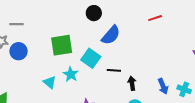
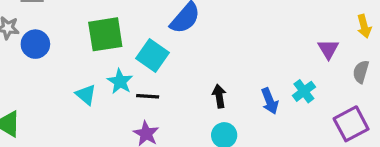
black line: (114, 70) -> (148, 96), moved
cyan cross: (184, 89) -> (304, 91), moved, turned 32

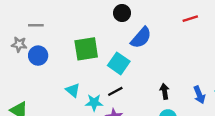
cyan star: (120, 82) -> (94, 103), moved, turned -30
black line: (148, 96) -> (115, 91), turned -32

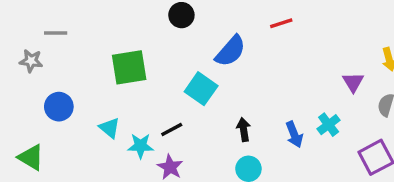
blue semicircle: (141, 38) -> (230, 51), moved
blue circle: (38, 56) -> (59, 107), moved
cyan square: (119, 63) -> (201, 89), moved

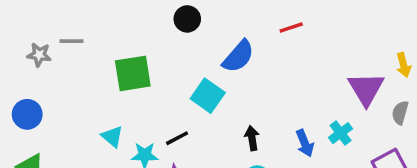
gray line: (56, 33) -> (71, 41), moved
gray star: (31, 61) -> (39, 55), moved
purple triangle: (353, 82) -> (366, 89), size x1.6
blue circle: (59, 107) -> (27, 114), moved

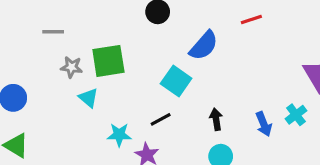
gray star: (39, 55) -> (72, 67), moved
cyan triangle: (112, 136) -> (88, 98), moved
black line: (177, 138) -> (161, 119), moved

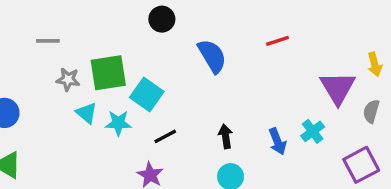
red line: (251, 19) -> (277, 41), moved
blue semicircle: (204, 46) -> (212, 56), turned -72
cyan square: (176, 81) -> (147, 94), moved
cyan star: (119, 135) -> (118, 123), moved

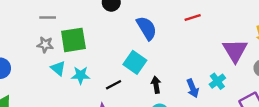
gray line: (48, 41) -> (48, 18), moved
cyan square: (147, 94) -> (135, 62), moved

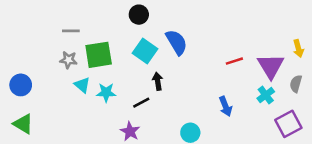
red line: (193, 18) -> (234, 61), moved
cyan square: (135, 62) -> (145, 51), moved
cyan cross: (217, 81) -> (266, 95), moved
black arrow: (156, 85) -> (158, 81), moved

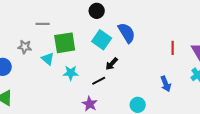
gray star: (68, 60) -> (25, 47), moved
red line: (234, 61) -> (173, 48), turned -72
black arrow: (158, 81) -> (112, 64), turned -128
cyan triangle: (82, 85) -> (48, 59), moved

